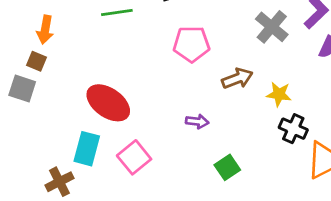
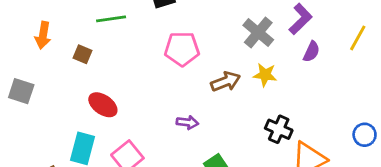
brown square: (37, 61) -> (82, 54), moved
yellow star: (279, 94) -> (265, 75), moved
red ellipse: (108, 103) -> (103, 105), size x0.7

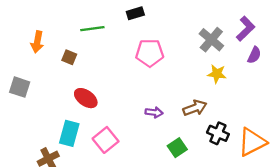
brown arrow: (226, 82) -> (195, 108), moved
black cross: (279, 129) -> (218, 133), moved

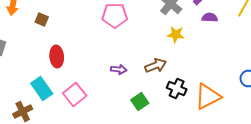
purple semicircle: (254, 55) -> (210, 18), turned -112
red ellipse: (86, 98) -> (57, 56), turned 50
cyan rectangle: (69, 133) -> (42, 88), turned -50

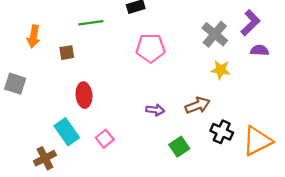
brown square: (42, 20) -> (67, 53), turned -32
pink square: (75, 94) -> (105, 139), size x0.7

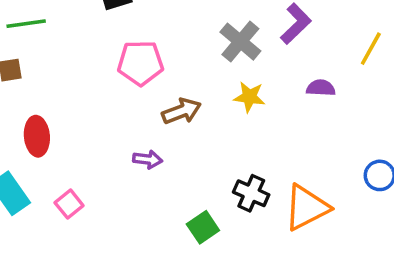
green line: (91, 23) -> (26, 24), moved
purple semicircle: (260, 50) -> (321, 88), moved
brown arrow: (198, 105) -> (182, 111), moved
green square: (179, 147) -> (203, 227), moved

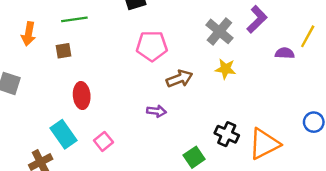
purple semicircle: (321, 88) -> (285, 53), moved

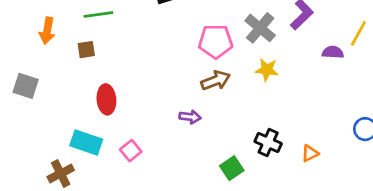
pink pentagon: (152, 46) -> (216, 41), moved
cyan rectangle: (64, 134) -> (86, 143), turned -36
orange triangle: (264, 144) -> (310, 153), size x0.5

